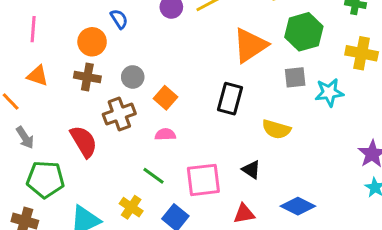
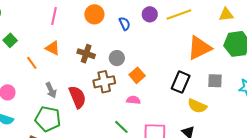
blue semicircle: (119, 19) -> (125, 24), moved
orange circle: (92, 42) -> (94, 14), moved
gray square: (295, 77) -> (215, 81), moved
yellow semicircle: (276, 129) -> (197, 106), moved
gray arrow: (25, 138) -> (51, 90), moved

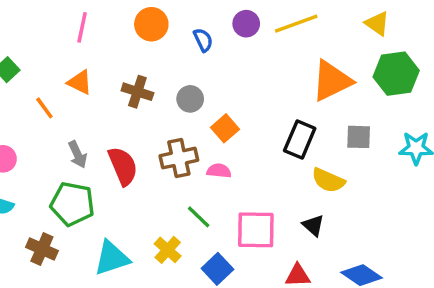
yellow triangle: (226, 15) -> (377, 23), turned 42
brown cross: (104, 82) -> (179, 158), moved

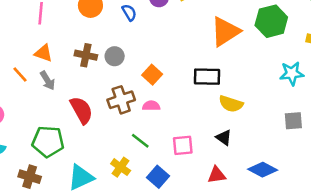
gray circle: (190, 99) -> (115, 56), moved
gray square: (359, 137) -> (293, 121), moved
black rectangle: (300, 140) -> (207, 77), turned 75
gray arrow: (78, 154) -> (47, 80), moved
pink square: (256, 230) -> (183, 145), size x0.7

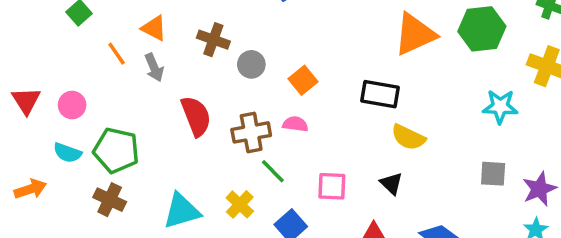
gray circle: (115, 56) -> (251, 64), moved
brown cross: (121, 100) -> (251, 132), moved
green pentagon: (48, 142) -> (116, 150), moved

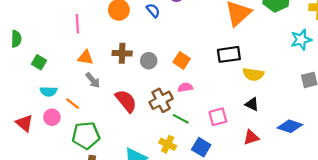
orange line: (117, 54) -> (73, 104), moved
cyan semicircle: (67, 153) -> (48, 91), moved

